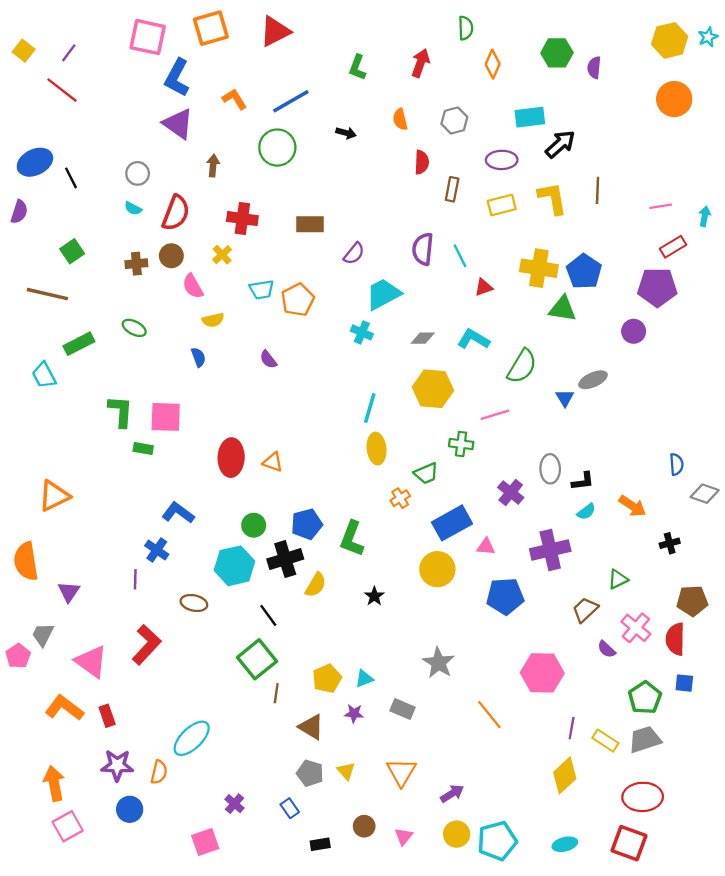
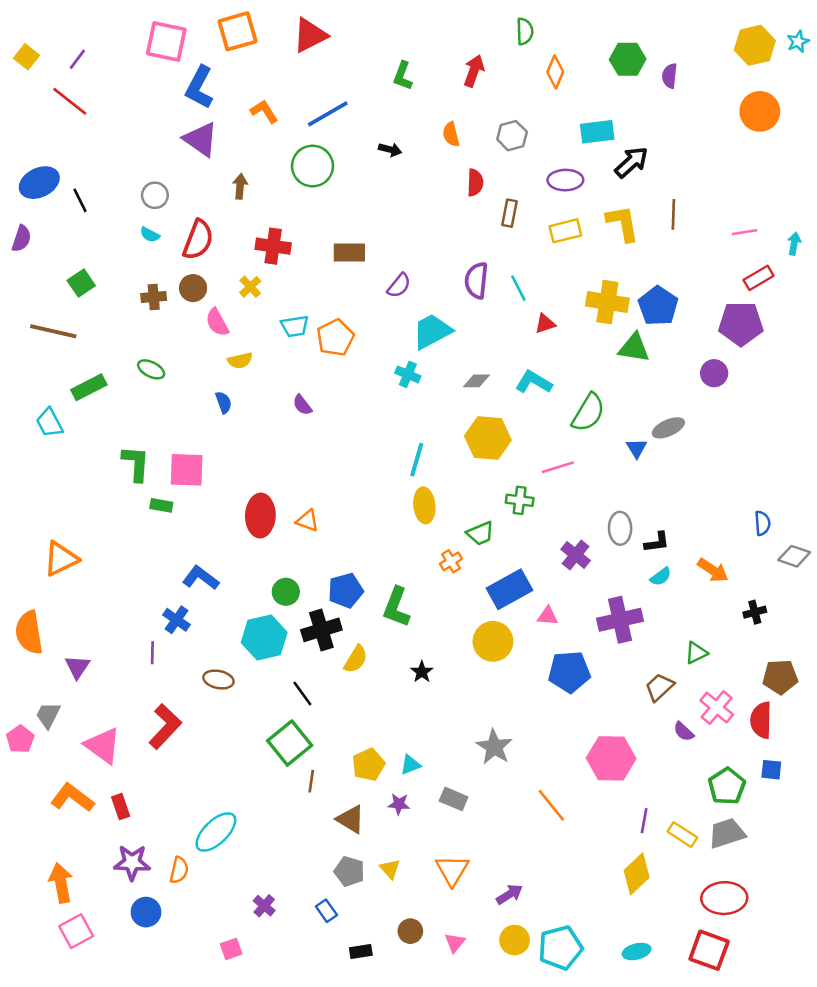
pink square: (205, 842) -> (231, 949), size x0.7

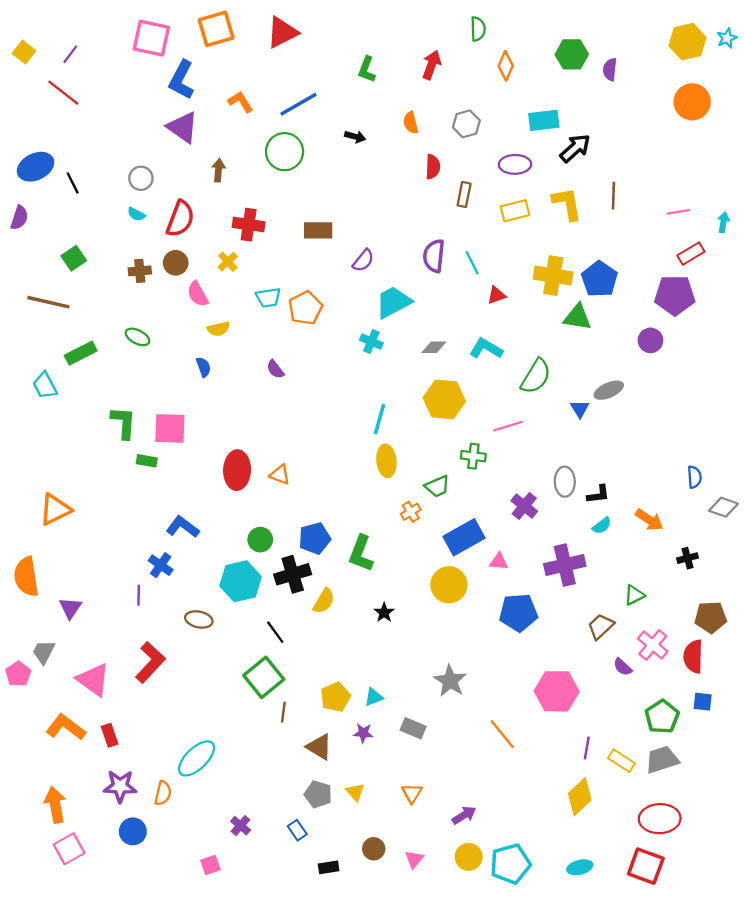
orange triangle: (452, 870) -> (412, 793), size x0.7

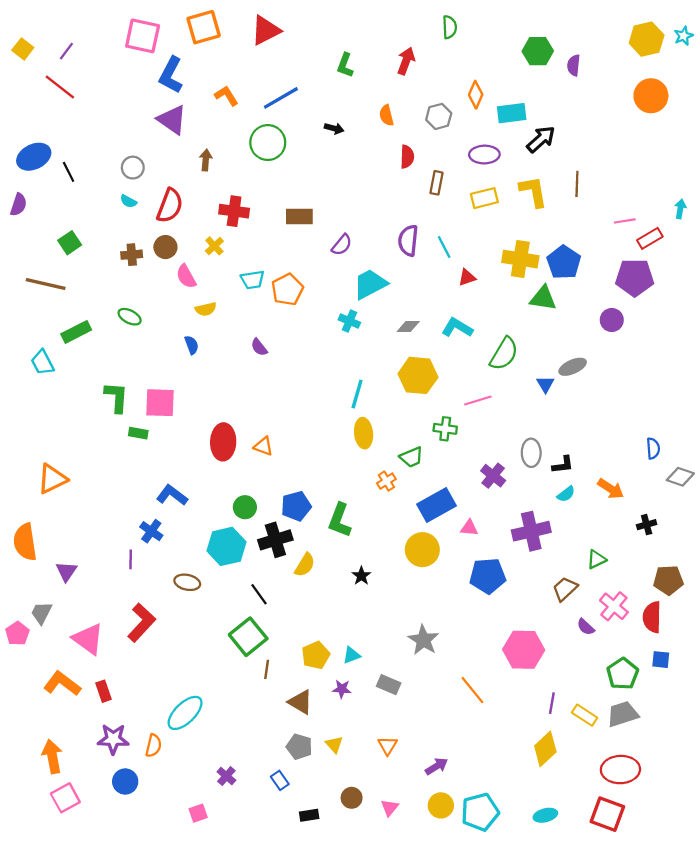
orange diamond: (506, 66) -> (476, 95), moved
pink line: (678, 212) -> (625, 221), moved

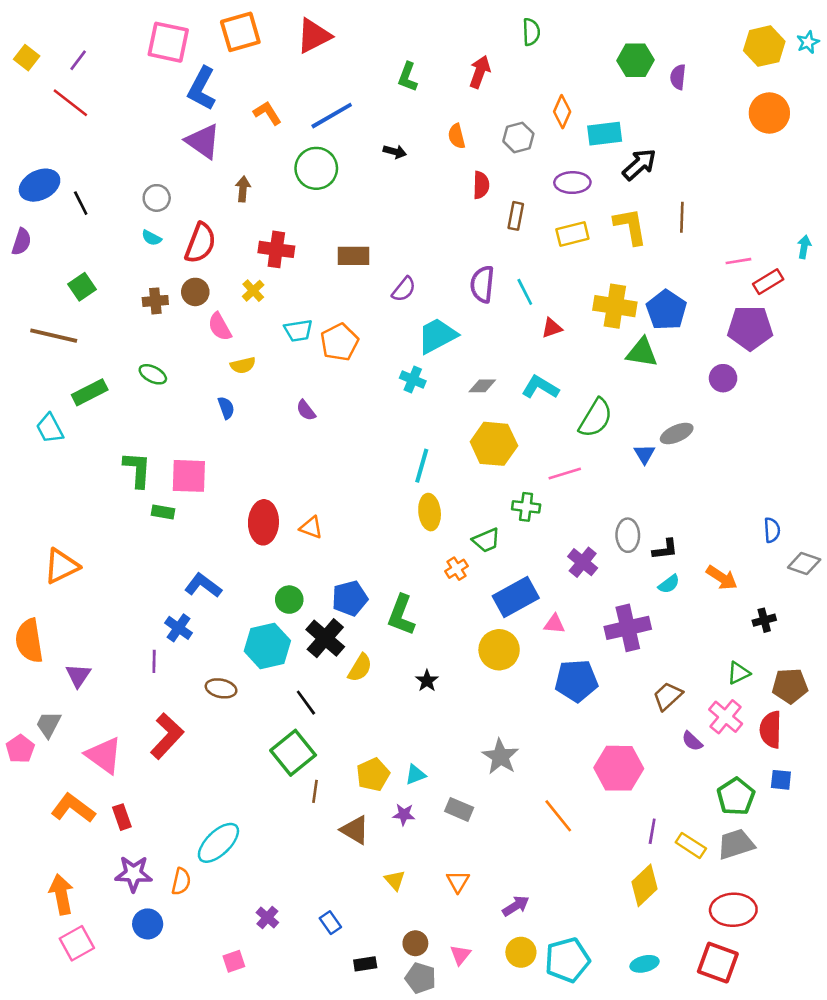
black cross: (275, 540) -> (325, 638), turned -32
green triangle: (597, 559) -> (738, 673), moved
gray pentagon: (299, 747) -> (421, 978), moved

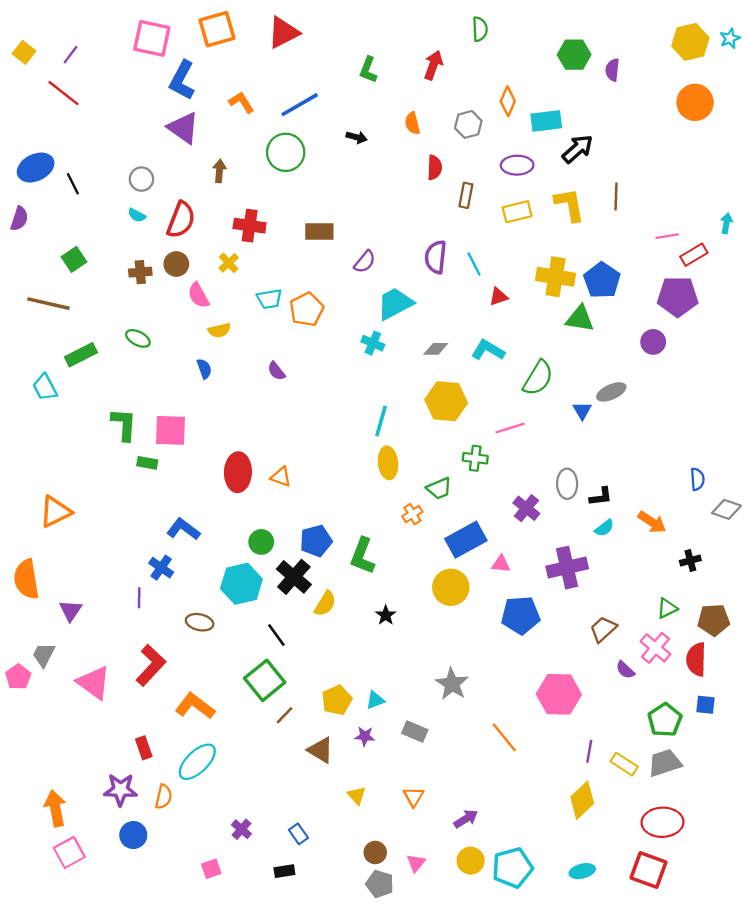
brown line: (315, 791) -> (284, 715), turned 36
orange L-shape: (73, 808) -> (195, 706), moved
red rectangle: (122, 817) -> (144, 748), moved
black rectangle: (365, 964) -> (284, 871), moved

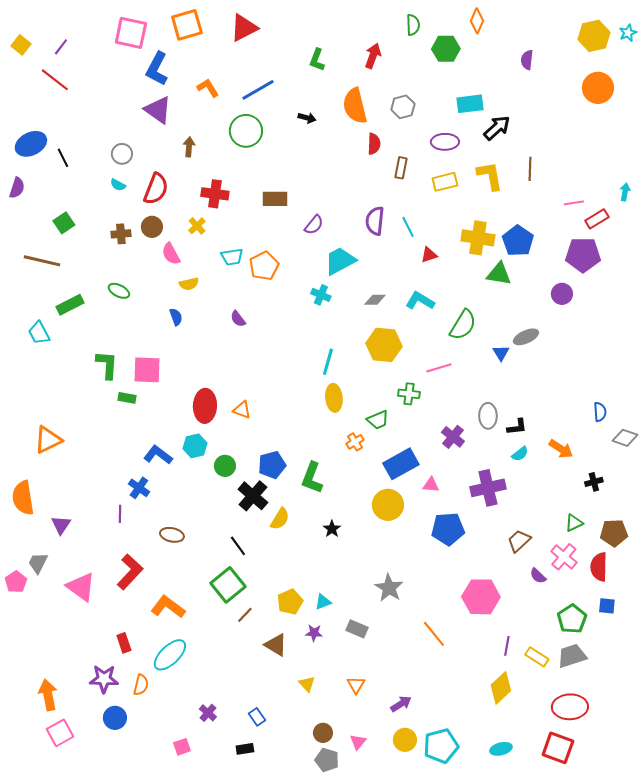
green hexagon: (574, 55) -> (446, 49), moved
orange diamond: (508, 101) -> (477, 21), moved
orange semicircle: (412, 123) -> (355, 106), size x1.8
cyan hexagon: (241, 584) -> (195, 446), moved, size x0.7

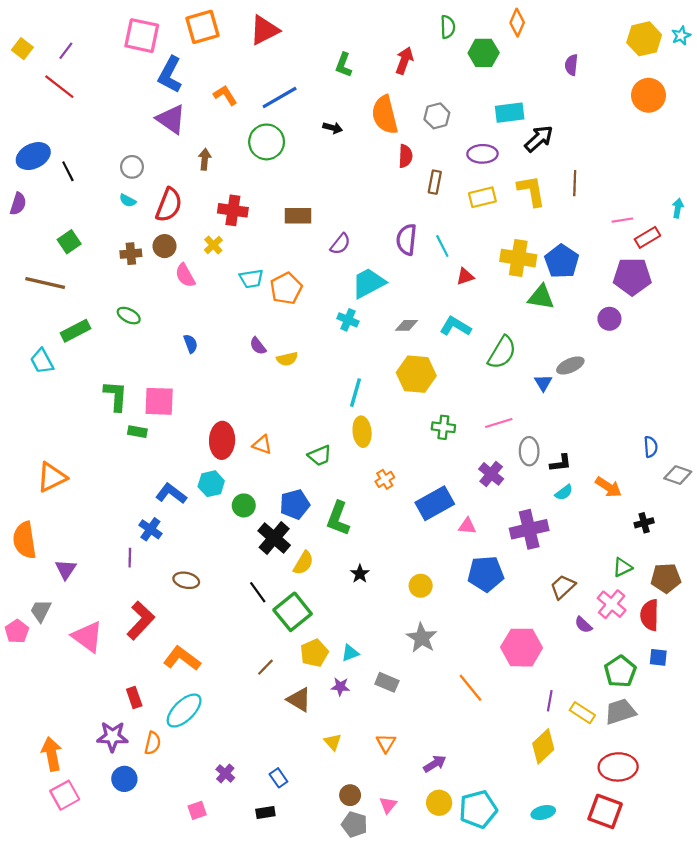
yellow semicircle: (189, 284) -> (287, 359), moved
pink line: (439, 368) -> (499, 423), moved
green trapezoid: (378, 420) -> (320, 456), moved
yellow circle: (388, 505) -> (421, 586), moved, size x0.7
green square: (228, 585) -> (293, 612), moved

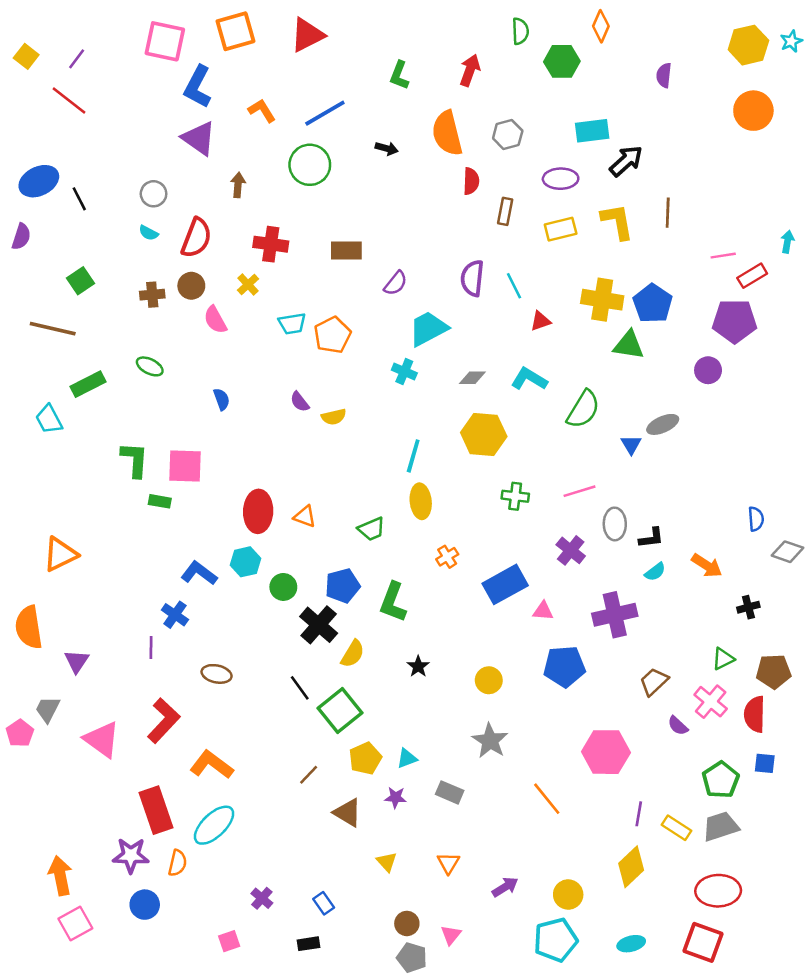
red rectangle: (134, 697) -> (156, 810), size x1.8
yellow circle: (439, 803) -> (568, 894), moved

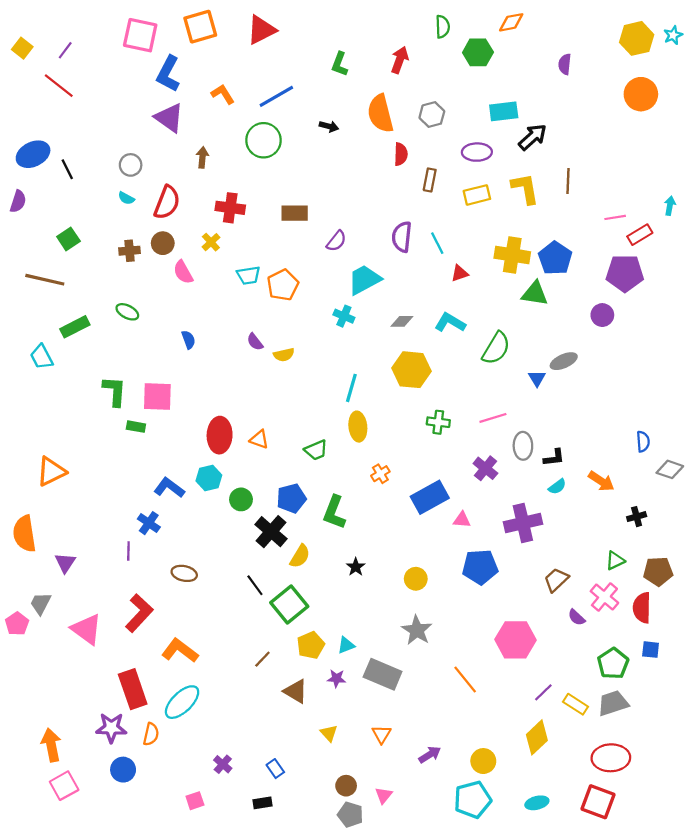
orange diamond: (601, 26) -> (511, 22), turned 56
gray rectangle: (450, 792) -> (383, 674), size x1.6
purple line: (639, 814) -> (543, 692), turned 36

